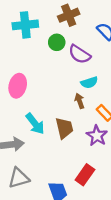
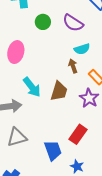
green circle: (57, 42) -> (43, 22), moved
brown trapezoid: (64, 128) -> (59, 91), turned 30

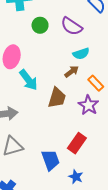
brown arrow: (73, 66) -> (72, 72), turned 72
cyan arrow: (32, 87) -> (28, 80), moved

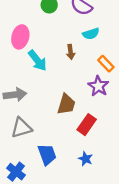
brown arrow: (72, 72) -> (71, 52), moved, turned 120
brown trapezoid: (57, 98) -> (66, 104), moved
blue trapezoid: (51, 160) -> (47, 155), moved

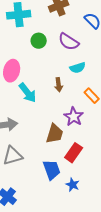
purple star: (98, 86) -> (74, 117), moved
blue trapezoid: (47, 155) -> (52, 170), moved

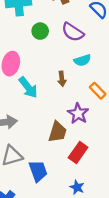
blue trapezoid: (52, 170) -> (38, 171), moved

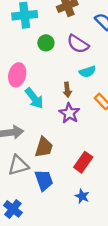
purple star: (78, 113) -> (69, 113), moved
brown trapezoid: (57, 132) -> (44, 147), moved

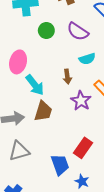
purple star: (69, 113) -> (81, 101), moved
brown trapezoid: (44, 147) -> (43, 111), moved
blue trapezoid: (44, 180) -> (60, 165), moved

